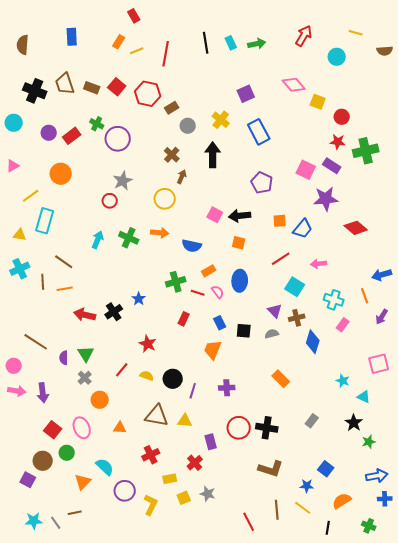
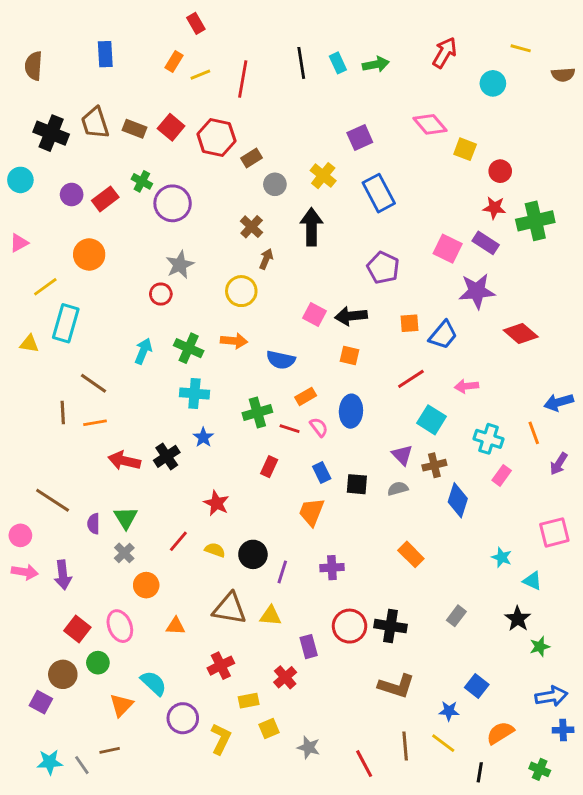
cyan cross: (20, 269) -> (194, 393), moved, turned 30
gray star: (208, 494) -> (309, 747), moved

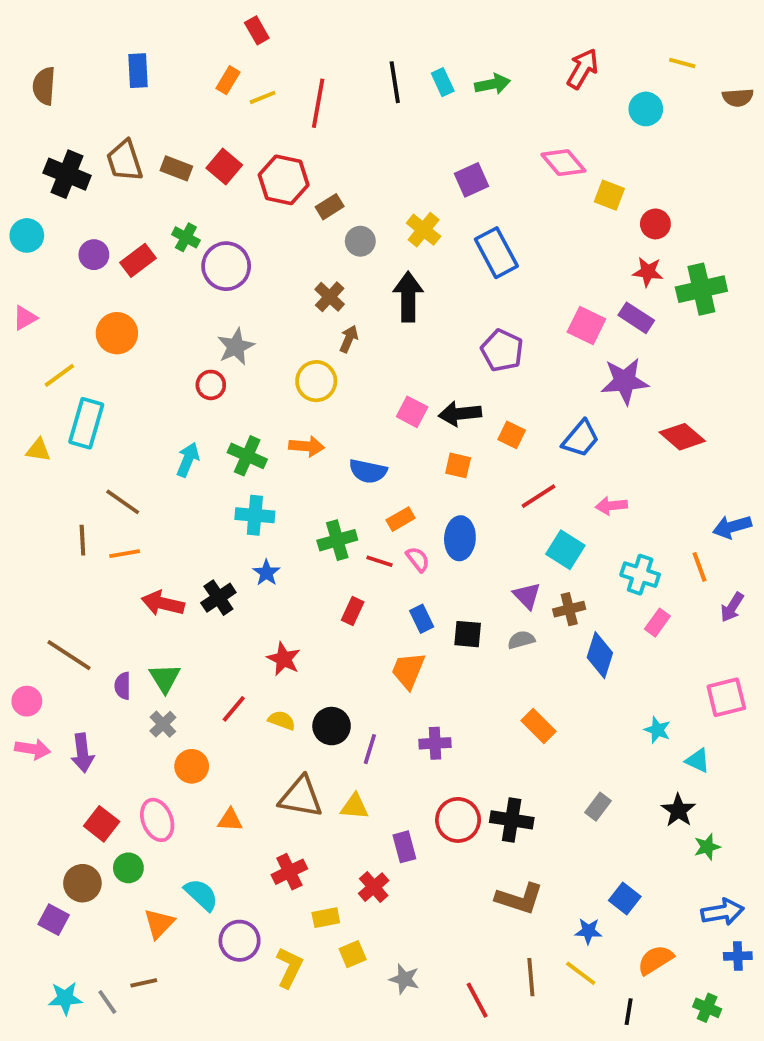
orange square: (410, 323) -> (512, 435), moved, turned 30

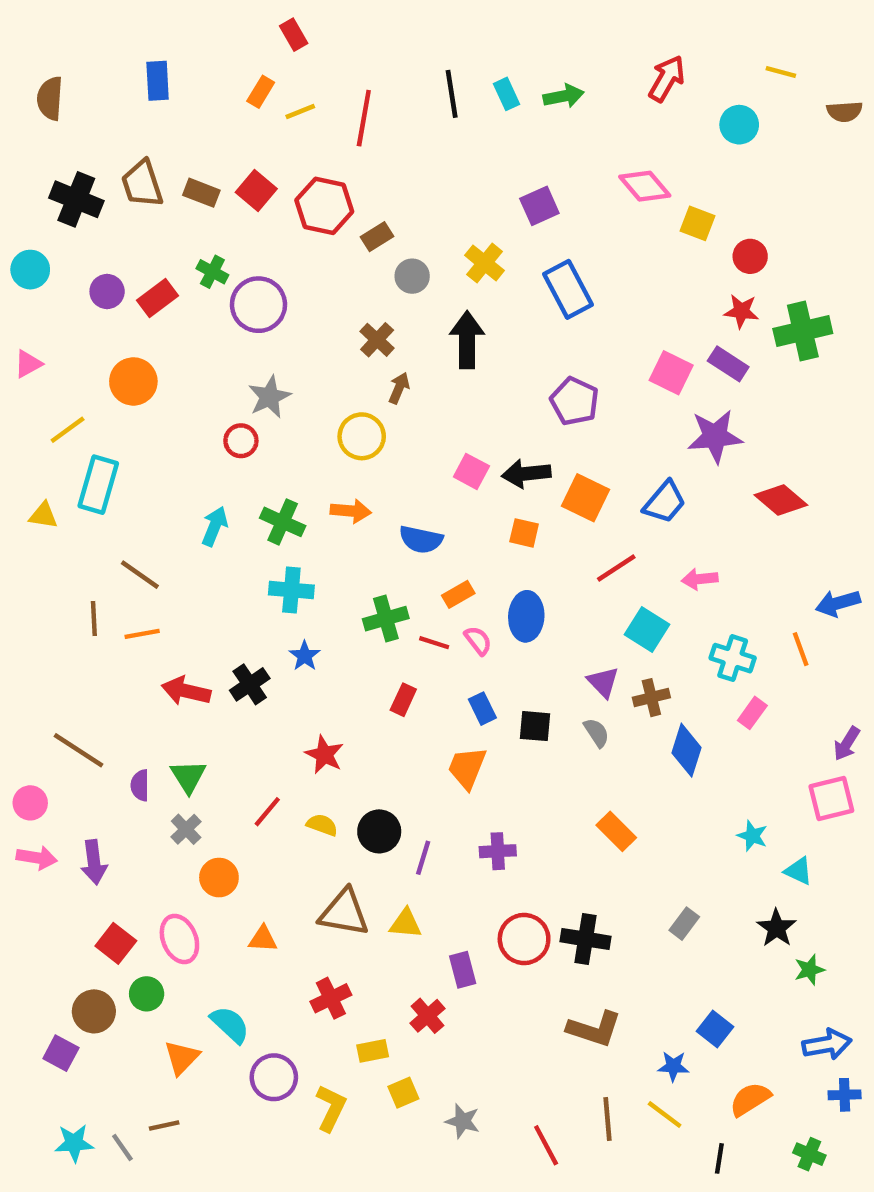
orange square: (512, 435) -> (586, 498), size x1.5
purple arrow: (732, 607) -> (847, 744), moved
gray semicircle: (521, 640) -> (597, 733), turned 72

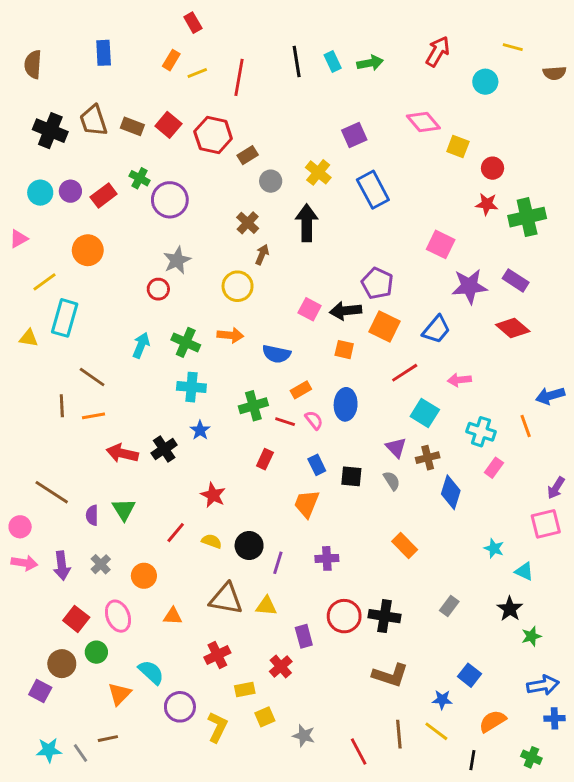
cyan circle: (30, 270) -> (40, 193), moved
purple rectangle: (728, 364) -> (516, 280), moved
purple pentagon: (575, 401) -> (377, 283), moved
gray cross: (186, 829) -> (101, 564), moved

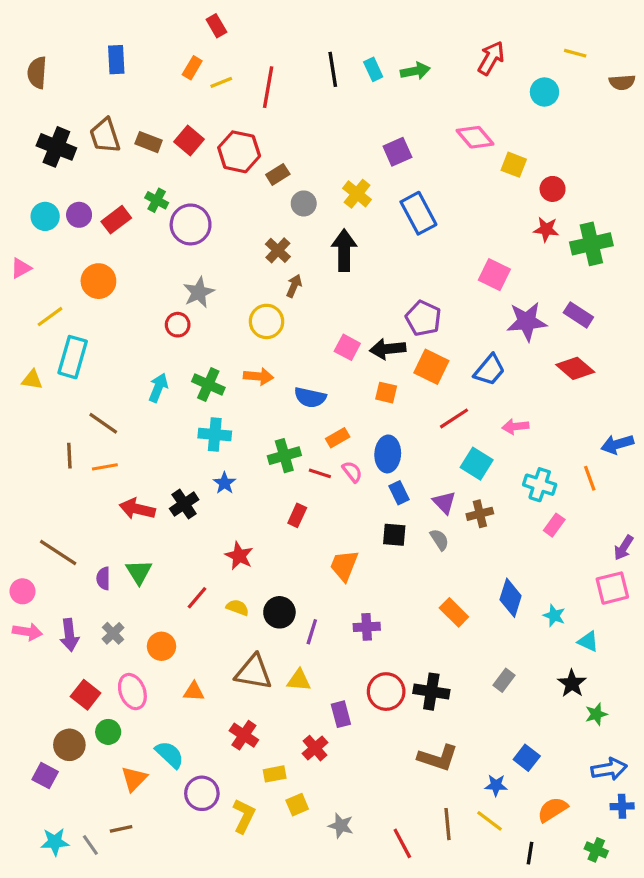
blue rectangle: (317, 465) -> (399, 493), moved
blue diamond: (451, 492) -> (511, 598), moved
red cross: (217, 655) -> (244, 735), turned -30

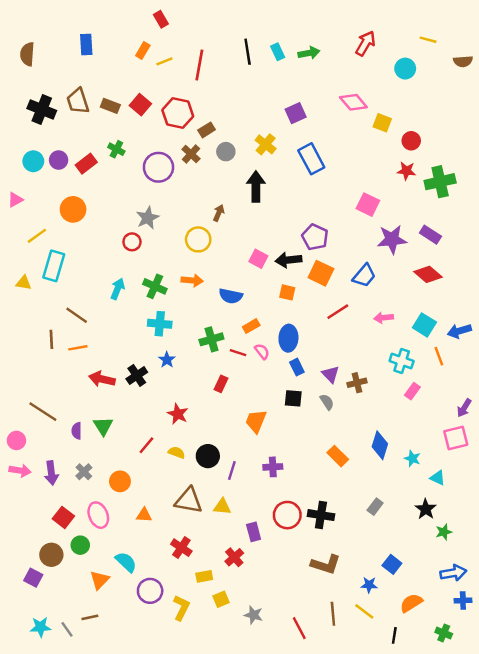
purple circle: (191, 224) -> (158, 167), moved
brown cross: (278, 250) -> (191, 154), moved
cyan square: (477, 464) -> (424, 325), moved

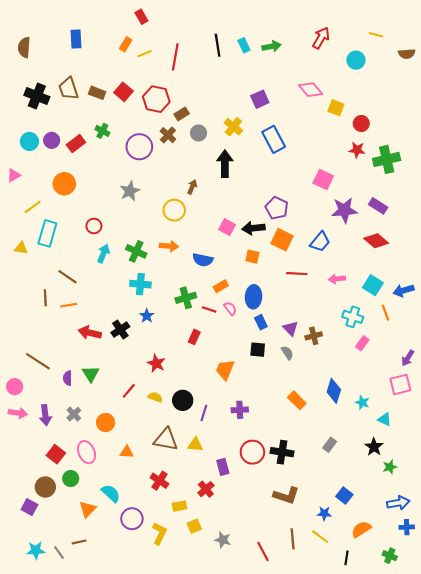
red circle: (132, 242) -> (94, 226), moved
red line: (338, 312) -> (297, 274), turned 36

